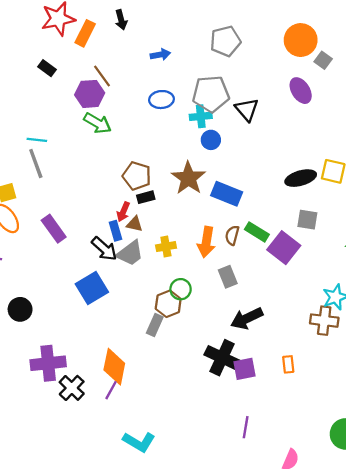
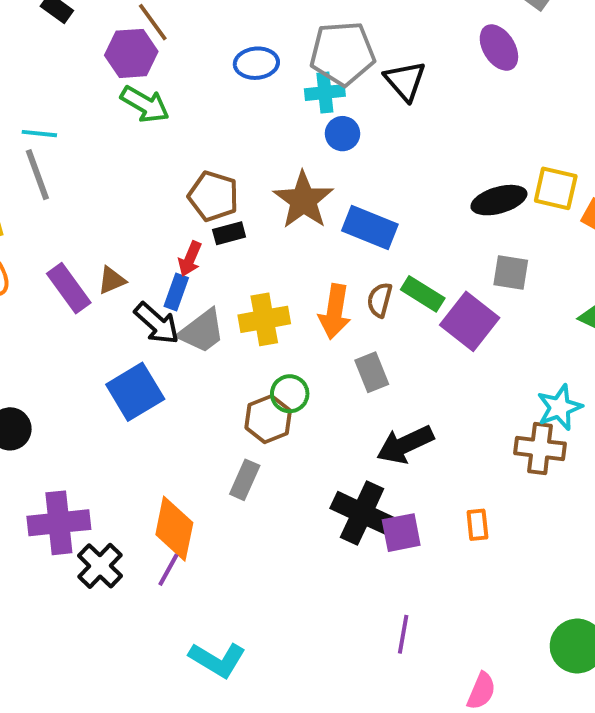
brown triangle: (135, 224) -> (112, 280), moved, turned -36
blue rectangle: (115, 231) -> (176, 292), turned 36
yellow cross: (166, 247) -> (264, 319), size x1.4
gray rectangle: (155, 325) -> (245, 480), moved

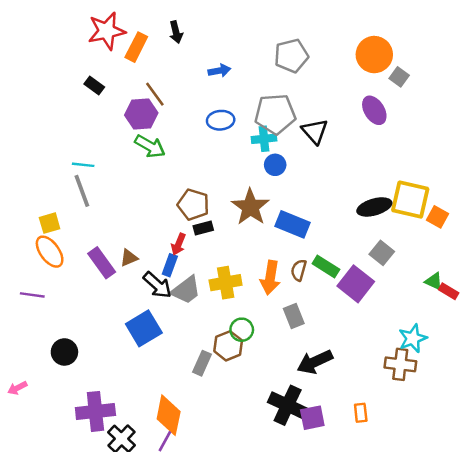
yellow square: (556, 188) -> (410, 200), size x1.4
gray square: (511, 272) -> (382, 253), turned 30
gray rectangle: (245, 480) -> (202, 363), moved

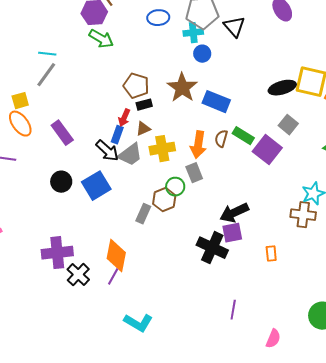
gray line: (82, 191) -> (46, 75), turned 56
brown triangle: (129, 258) -> (143, 129), moved
gray rectangle: (294, 316) -> (194, 173), moved
black circle: (64, 352) -> (61, 182), moved
purple square: (312, 418) -> (232, 233), moved

